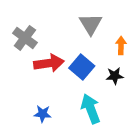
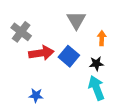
cyan arrow: (91, 109) -> (96, 88), moved

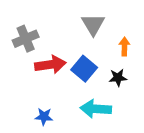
gray cross: (21, 32) -> (26, 39), turned 30
cyan arrow: (96, 88) -> (96, 109), moved, turned -65

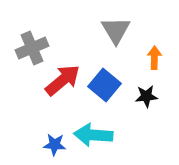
red arrow: (50, 65) -> (63, 80), turned -32
cyan arrow: (96, 109) -> (93, 135), moved

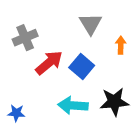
black star: (146, 96) -> (114, 102), moved, size x1.6
blue star: (55, 145) -> (16, 113), moved

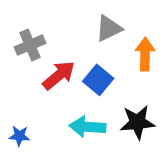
gray triangle: (91, 24) -> (109, 28), turned 35
orange arrow: (121, 45) -> (145, 54), size x1.5

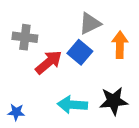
gray cross: (30, 45) -> (25, 37), turned 30
blue square: (98, 80) -> (80, 52), moved

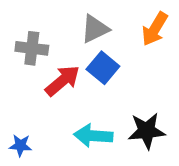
gray triangle: (90, 24) -> (95, 29), moved
orange arrow: (120, 45) -> (155, 29), moved, turned -150

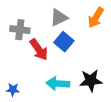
red arrow: (63, 81) -> (39, 50), turned 95

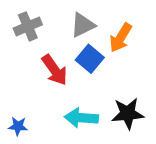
orange arrow: (96, 18) -> (121, 38), moved
gray cross: (20, 30) -> (28, 26), moved, turned -30

